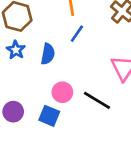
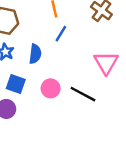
blue square: (49, 116) -> (16, 84), moved

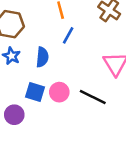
blue square: (16, 84) -> (35, 92), moved

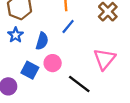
pink circle: (59, 92) -> (53, 63), moved

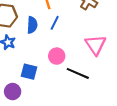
blue semicircle: (42, 41) -> (32, 25), moved
pink circle: (53, 63) -> (57, 56), moved

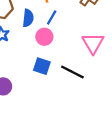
pink circle: (57, 56) -> (44, 37), moved
blue square: (29, 72) -> (42, 66), moved

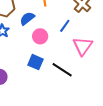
blue line: (52, 17) -> (65, 26), moved
blue semicircle: (28, 18) -> (27, 18), turned -140

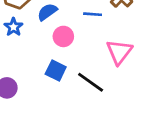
blue line: (65, 26) -> (93, 14), moved, turned 56

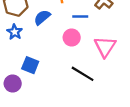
pink circle: (63, 36) -> (72, 38), moved
blue square: (56, 70) -> (30, 65), moved

